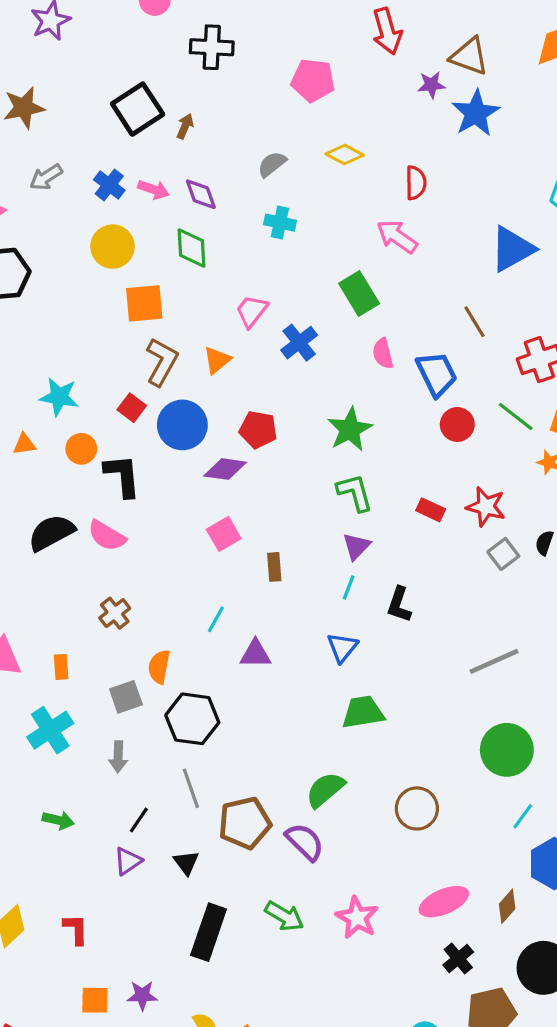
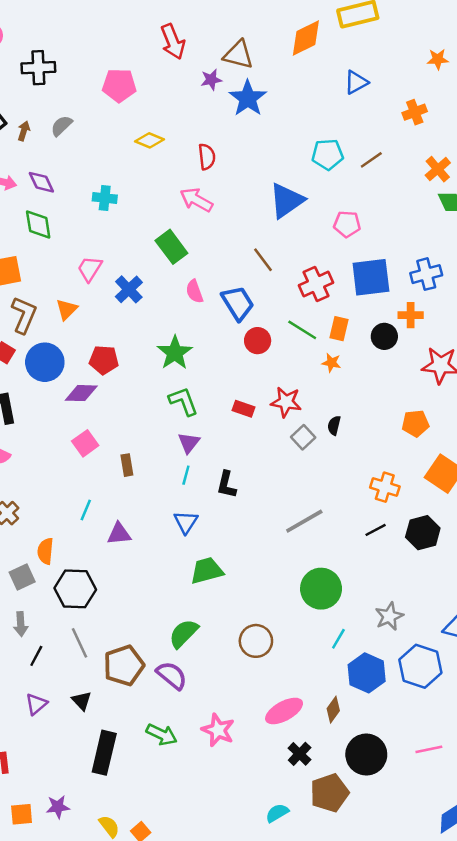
gray semicircle: (272, 164) -> (62, 126), moved
black line: (139, 820) -> (36, 656), moved

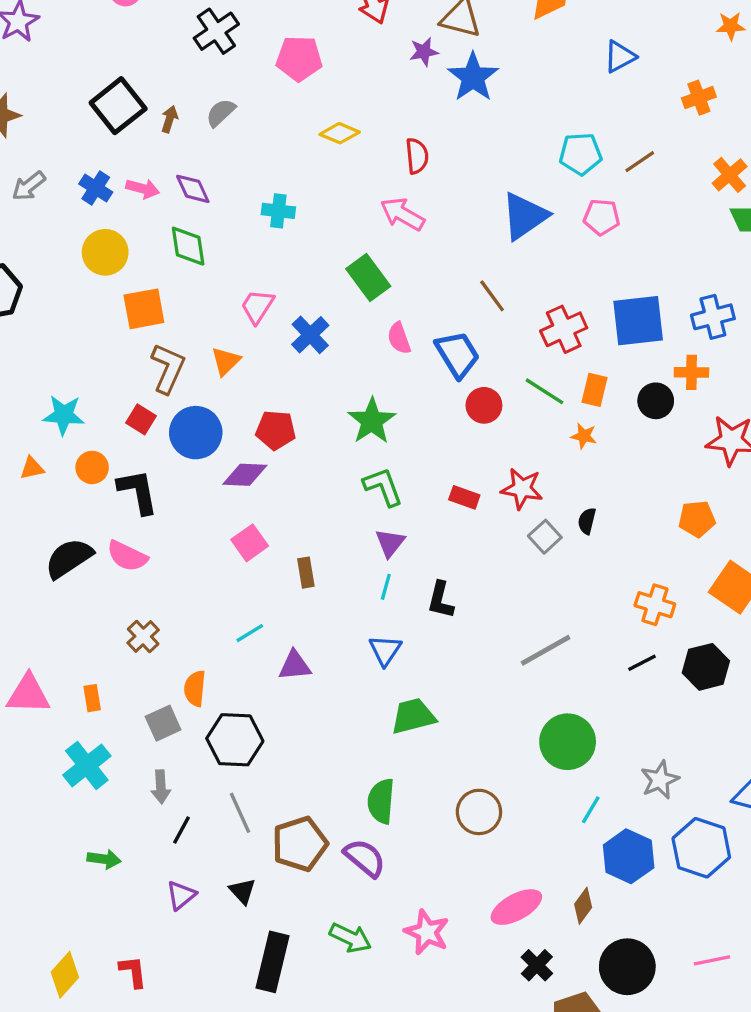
black cross: (38, 68) -> (216, 31), moved, turned -32
pink pentagon: (347, 224) -> (602, 217), moved
cyan line: (86, 510) -> (250, 633), turned 35
green semicircle: (184, 633) -> (381, 801), turned -40

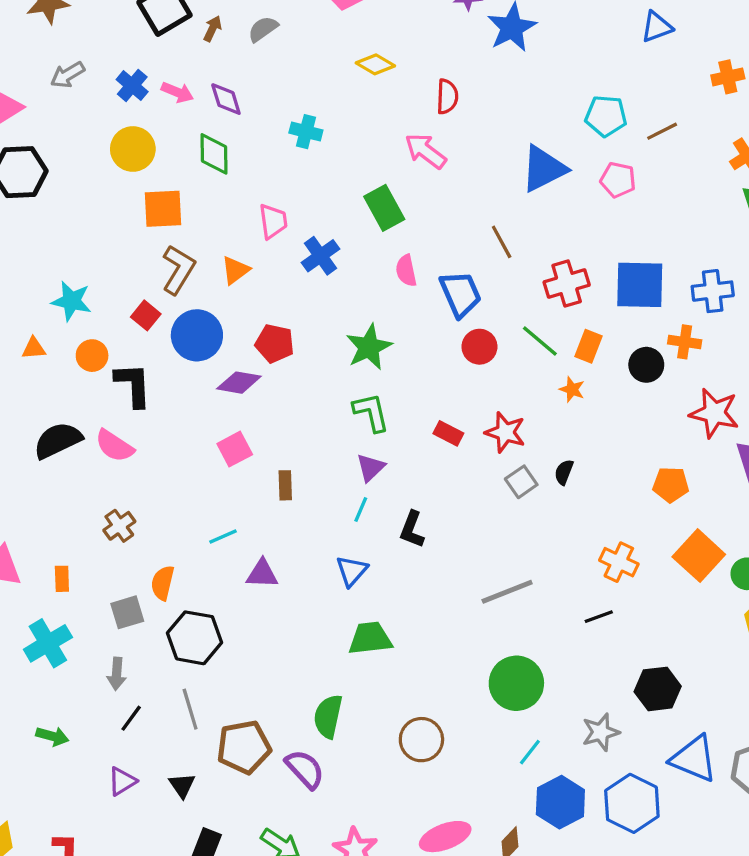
pink trapezoid: (257, 306) -> (273, 221), turned 132
black hexagon: (706, 667) -> (658, 689), moved

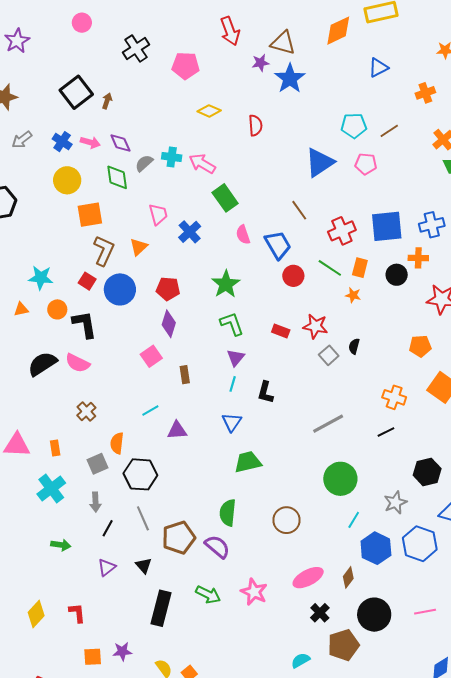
gray semicircle: (263, 29) -> (144, 163), moved
pink arrow: (426, 151) -> (202, 164), moved
purple diamond: (239, 383) -> (169, 324), moved, turned -76

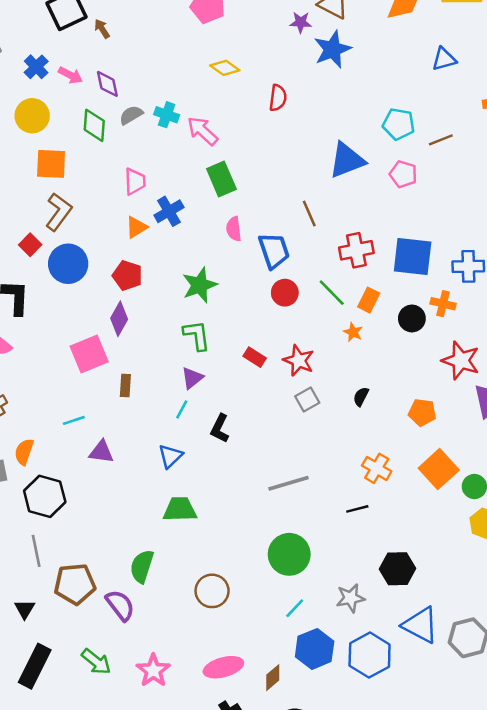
brown arrow: (107, 101) -> (102, 29), turned -63
orange triangle: (139, 247) -> (136, 227), moved
black semicircle: (354, 346) -> (361, 397), moved
pink square: (151, 356) -> (89, 354), size x1.4

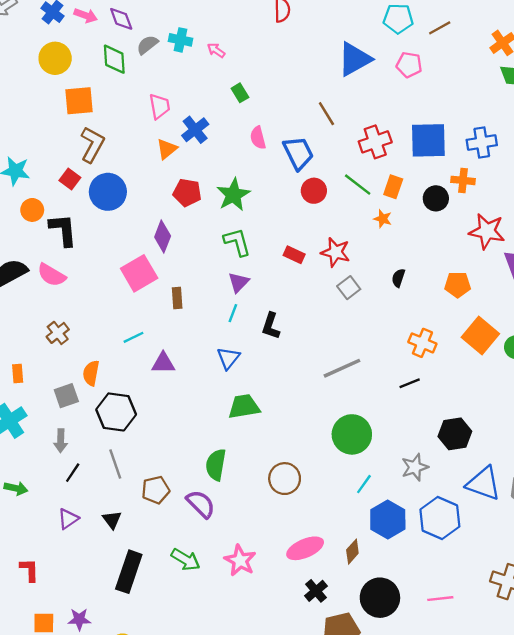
pink arrow: (202, 131) -> (216, 50), size x0.6
green rectangle: (221, 179) -> (240, 93), size x0.6
red pentagon: (127, 275) -> (187, 193), moved
brown pentagon: (75, 584) -> (156, 490), size x0.7

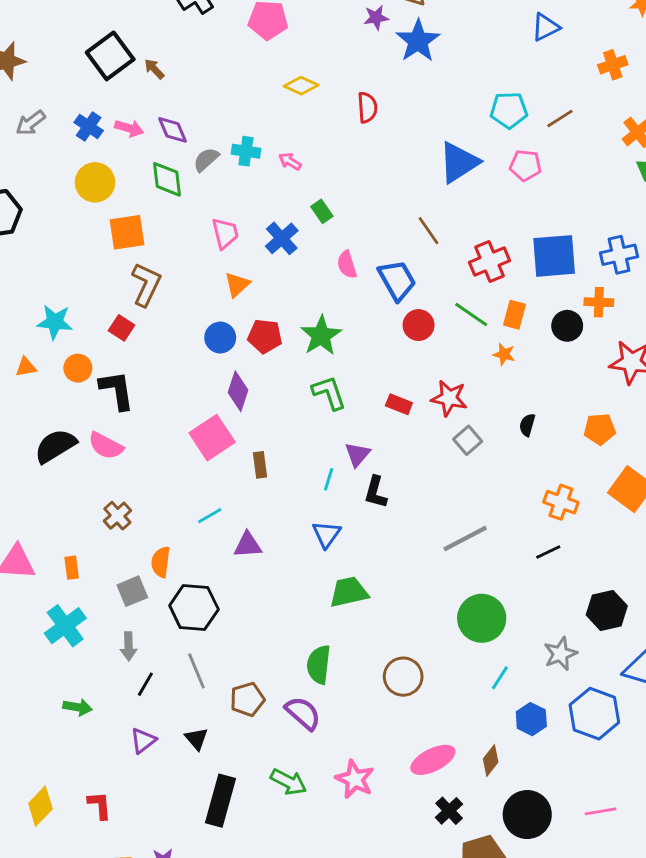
blue cross: (195, 130) -> (282, 238), moved
blue circle: (108, 192) -> (220, 338), moved, size x0.7
purple triangle: (239, 282) -> (357, 454), moved
blue hexagon: (388, 519) -> (531, 719), size x0.7

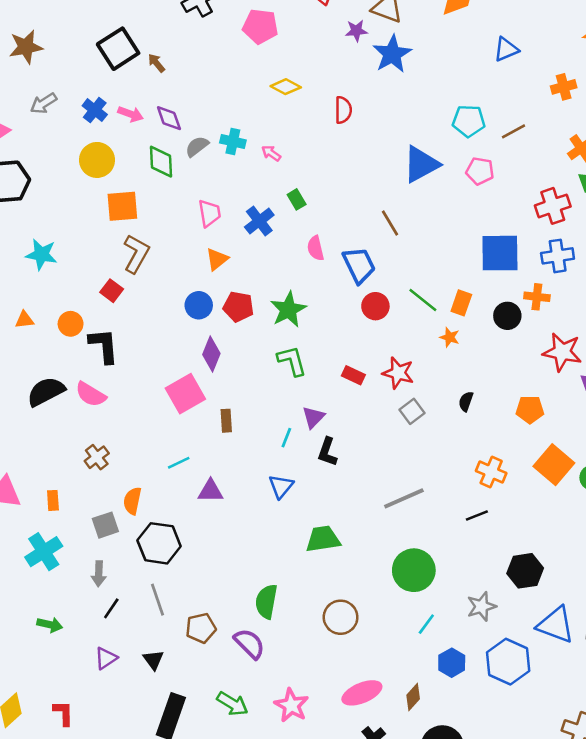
red cross: (490, 261) -> (553, 206), moved
cyan star: (55, 322) -> (41, 254), moved
green trapezoid: (349, 592) -> (323, 539), moved

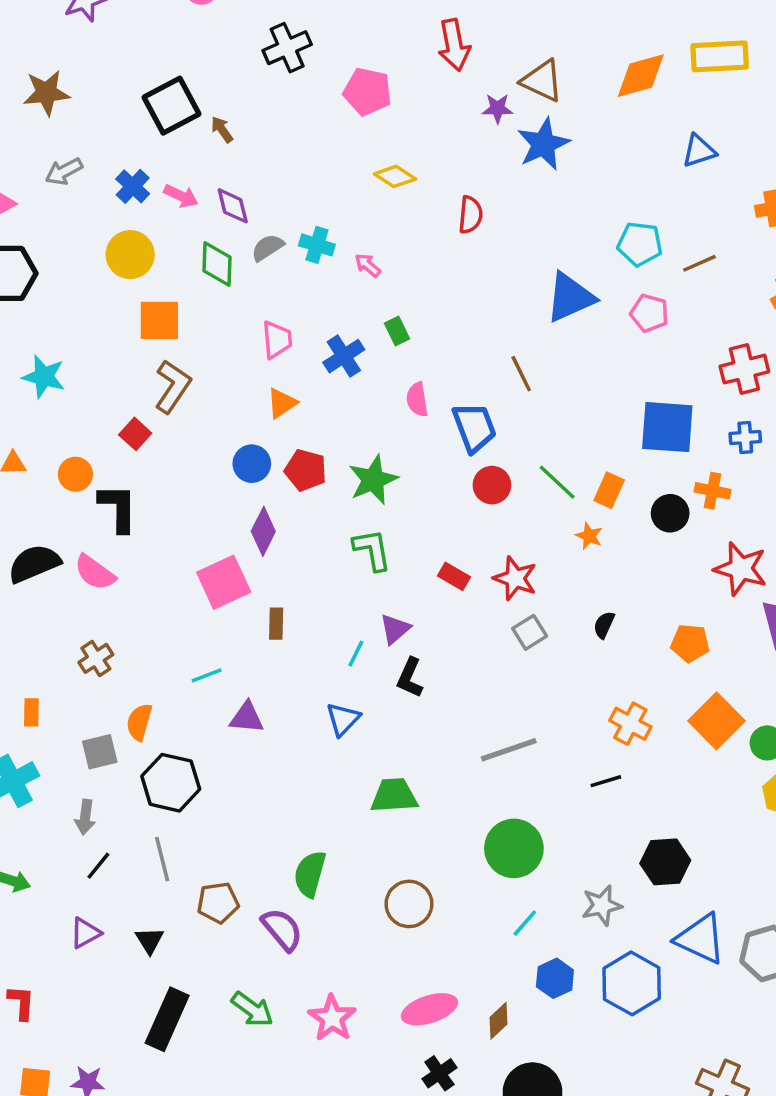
blue cross: (558, 256) -> (745, 438), size x0.7

